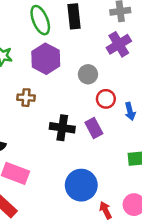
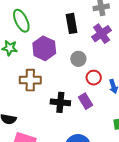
black rectangle: (74, 16) -> (71, 23), moved
green ellipse: (40, 20) -> (21, 21), moved
brown cross: (26, 98) -> (30, 80), size x1.5

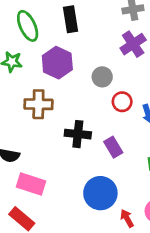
black rectangle: (71, 23) -> (70, 19), moved
purple rectangle: (85, 101) -> (113, 147), moved

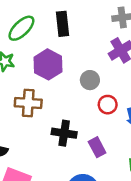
green ellipse: (28, 26) -> (21, 28), turned 68

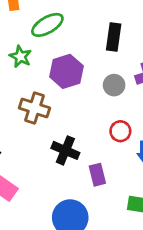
black rectangle: (63, 24) -> (114, 37), moved
gray circle: (90, 80) -> (114, 85), moved

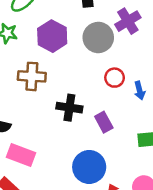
gray circle: (114, 85) -> (98, 37), size x1.5

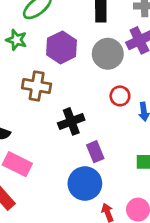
black cross: (69, 108) -> (71, 121), turned -35
purple rectangle: (104, 122) -> (95, 152), moved

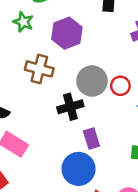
gray circle: (108, 54) -> (92, 81), moved

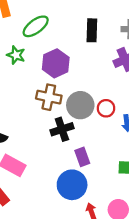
brown cross: (39, 69) -> (49, 97), moved

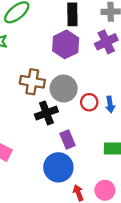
purple hexagon: (56, 63) -> (66, 44), moved
red circle: (106, 108) -> (89, 102), moved

